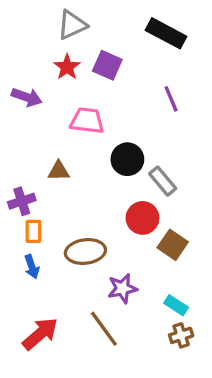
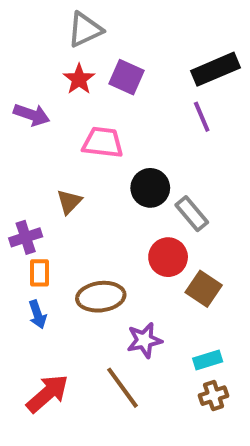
black rectangle: (166, 33) -> (216, 69), moved, turned -51
brown triangle: (59, 171) -> (69, 202), turned -45
cyan rectangle: (176, 305) -> (208, 360), turned -50

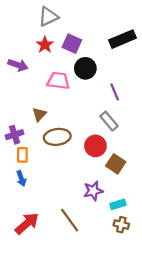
purple line: (202, 117) -> (115, 92), moved
black circle: (150, 188) -> (85, 68), moved
brown ellipse: (101, 297) -> (57, 137), moved
purple star: (144, 340) -> (93, 191), moved
brown cross: (214, 396) -> (121, 225), turned 32

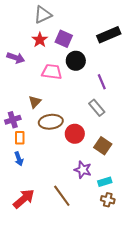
red circle: (95, 146) -> (75, 134), moved
purple star: (93, 191) -> (83, 170), turned 30

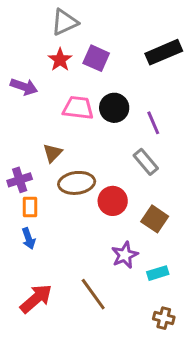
black circle: (76, 61) -> (114, 108), moved
purple star: (83, 170) -> (125, 255), turned 30
brown cross: (108, 200) -> (164, 318), moved

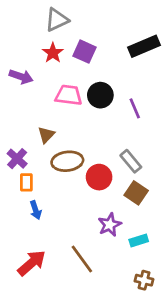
gray rectangle: (146, 162) -> (131, 161), moved
purple cross: (20, 180) -> (17, 159), turned -30
blue arrow: (29, 238) -> (36, 210), moved

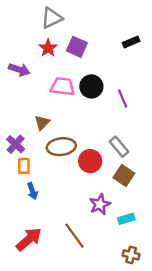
black rectangle: (144, 46) -> (131, 42), size x0.6

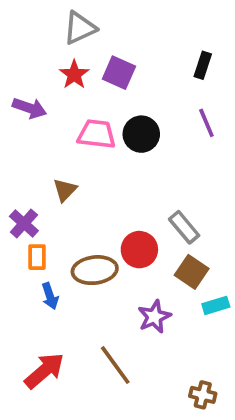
black rectangle: (131, 42) -> (203, 65), turned -49
purple line: (123, 99) -> (206, 123), moved
brown ellipse: (61, 147) -> (95, 270), moved
cyan rectangle: (126, 219) -> (216, 305), moved

